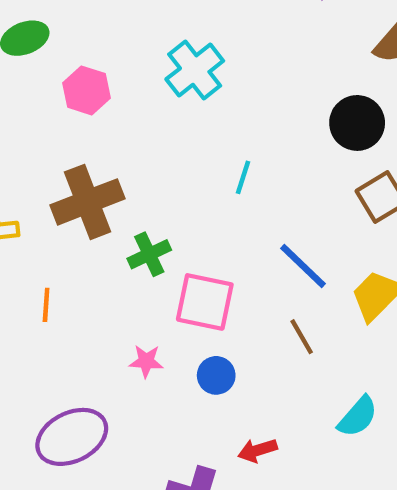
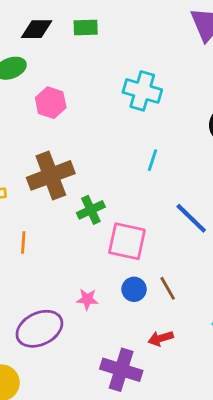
cyan cross: (195, 70) -> (142, 91), moved, turned -36
brown line: (302, 337) -> (168, 288), moved
pink star: (146, 361) -> (87, 299), moved

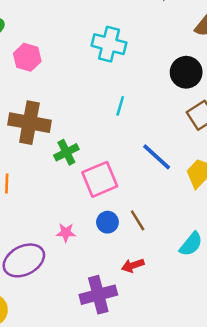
brown cross: (51, 175) -> (29, 123), turned 33
pink square: (127, 241) -> (100, 179), turned -33
purple cross: (121, 370) -> (98, 295), turned -30

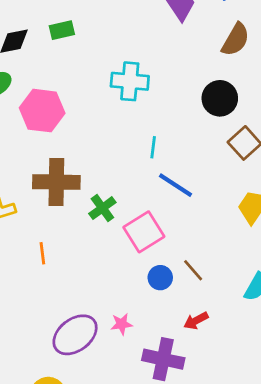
pink hexagon: (27, 57) -> (42, 111), size x1.4
blue line: (157, 157) -> (175, 185), moved
pink star: (66, 233) -> (122, 324), moved
purple cross: (98, 295) -> (163, 359), turned 36

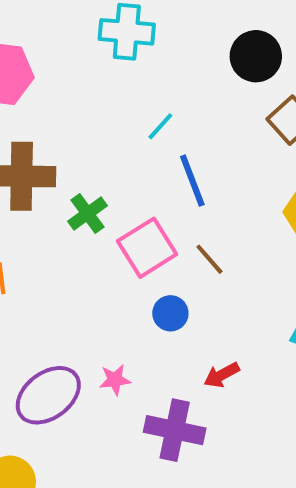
cyan line: (153, 147) -> (160, 126), turned 35
blue line: (175, 185) -> (192, 181), turned 36
brown line: (193, 270) -> (209, 259), moved

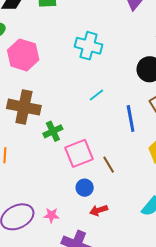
blue line: (192, 181) -> (131, 118), moved
red arrow: (222, 375) -> (99, 210), moved

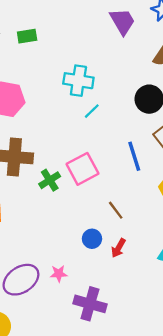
cyan line: (96, 95) -> (92, 111), moved
pink square: (79, 153) -> (82, 169), moved
red arrow: (99, 210) -> (118, 248), moved, turned -36

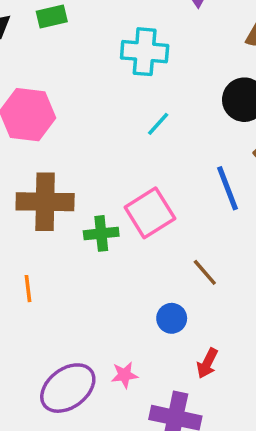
cyan cross: (78, 81) -> (145, 52), moved
green cross: (50, 180) -> (101, 233), turned 30
red arrow: (118, 248) -> (207, 363), moved

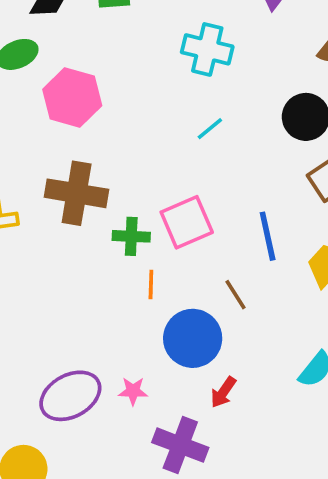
blue line: (227, 188) -> (268, 236), moved
orange line: (28, 289) -> (151, 284), moved
blue circle: (172, 318) -> (193, 338), size x1.8

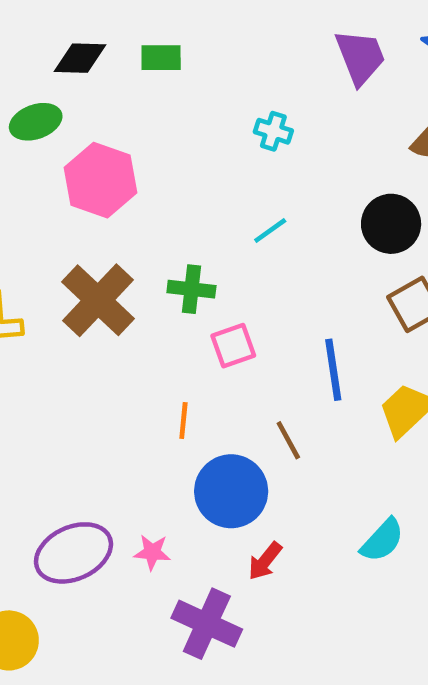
cyan cross: (207, 49) -> (273, 131), size x0.6
brown cross: (77, 193) -> (98, 300), turned 30
pink square: (187, 222) -> (233, 346), size x0.7
green cross: (131, 236) -> (191, 289), moved

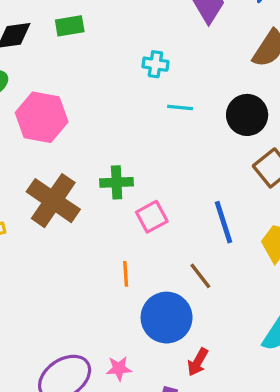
cyan line: (270, 230) -> (180, 108), moved, turned 50

